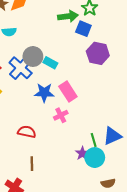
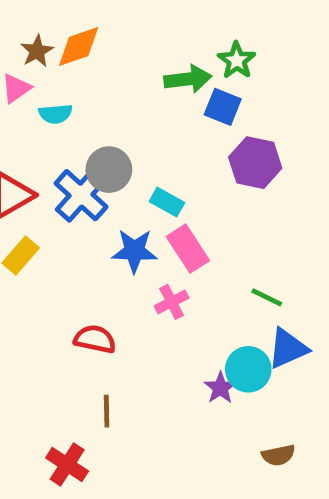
cyan rectangle: (50, 63) -> (167, 202), moved
green line: (94, 140) -> (267, 297), moved, turned -48
cyan circle: (95, 158) -> (248, 369), moved

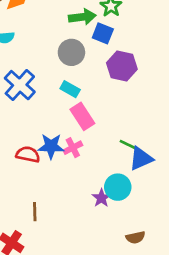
gray circle: (109, 170) -> (71, 52), moved
blue star: (134, 251) -> (51, 146), moved
red semicircle: (95, 339) -> (28, 154), moved
blue triangle: (288, 348) -> (141, 159), moved

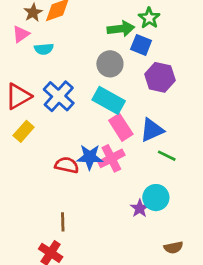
cyan rectangle: (70, 89) -> (109, 100), size x1.6
pink cross: (73, 148) -> (111, 158), size x1.4
blue triangle: (141, 159) -> (152, 130), moved
brown line: (35, 212) -> (63, 222), moved

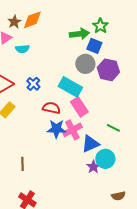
gray circle: (110, 64) -> (85, 64), moved
blue cross: (59, 96) -> (33, 84), size x0.6
blue triangle: (152, 130) -> (90, 144), moved
red semicircle: (67, 165) -> (51, 108), moved
brown line: (63, 222) -> (22, 164), moved

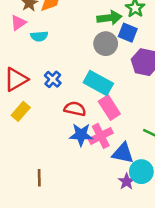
gray circle: (85, 64) -> (106, 44), moved
blue triangle: (90, 144) -> (123, 153), turned 36

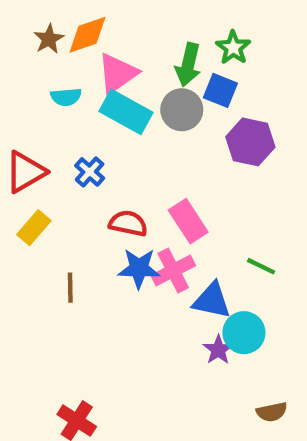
green arrow: (109, 18) -> (188, 65), turned 110
pink triangle: (18, 23) -> (117, 73), moved, size x1.5
cyan rectangle: (98, 83) -> (126, 112), moved
brown line: (39, 178) -> (70, 288), moved

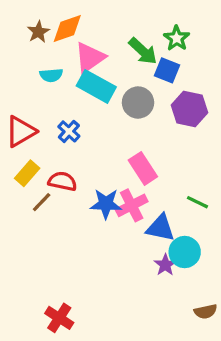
green arrow: (188, 65) -> (143, 51), turned -60
gray circle: (182, 110) -> (138, 103), moved
red semicircle: (128, 223) -> (62, 181), moved
brown line: (70, 288) -> (42, 202), moved, turned 45

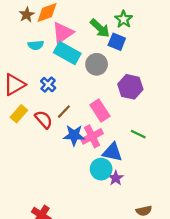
purple hexagon: (189, 109) -> (130, 87), moved
red semicircle: (62, 181) -> (44, 119), turned 36
brown line: (42, 202) -> (64, 112), moved
cyan circle: (185, 252) -> (101, 169), moved

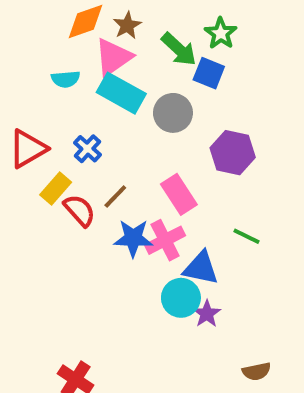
brown star: (27, 15) -> (127, 25), moved
yellow rectangle: (19, 114) -> (56, 188), moved

